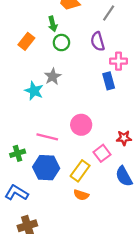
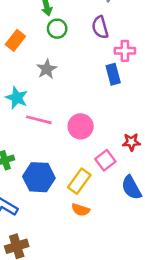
orange rectangle: (26, 41) -> (15, 40), moved
cyan star: (34, 91) -> (17, 98), moved
pink line: (47, 137) -> (39, 120), moved

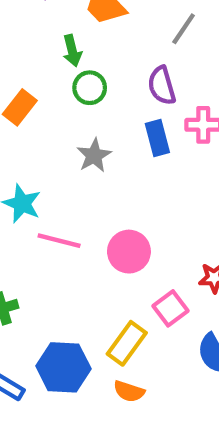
gray star: (47, 69) -> (94, 155), moved
blue rectangle: (113, 74) -> (157, 138), moved
blue hexagon: (39, 177) -> (63, 367), moved

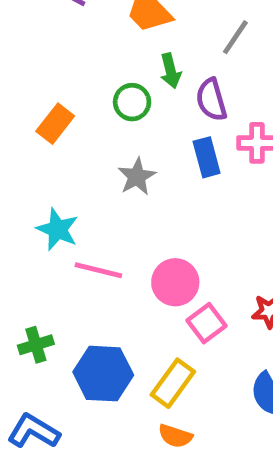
green arrow: (72, 51) -> (170, 71), moved
pink square: (170, 308) -> (207, 323), moved
blue hexagon: (63, 367) -> (103, 374), moved

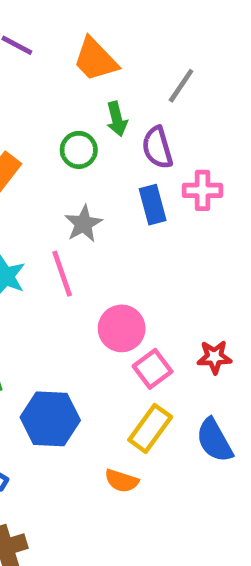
pink line: (98, 270) -> (62, 274), moved, turned 57
yellow rectangle: (173, 383) -> (150, 428), moved

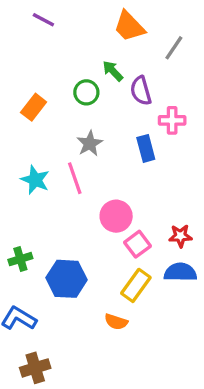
orange trapezoid: (95, 60) -> (129, 26), moved
gray line: (181, 86) -> (174, 48), moved
green arrow: (117, 119) -> (113, 71), turned 150
blue rectangle: (153, 205) -> (146, 148), moved
blue semicircle: (214, 440) -> (180, 272), moved, turned 120

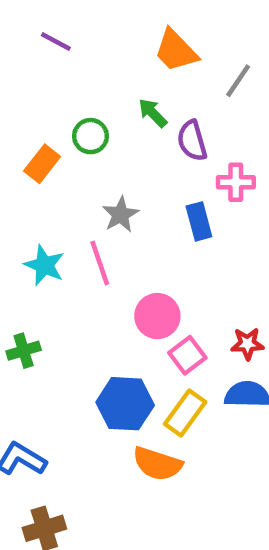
green circle: (86, 92) -> (90, 136), moved
green cross: (20, 259) -> (24, 351), moved
blue hexagon: (67, 279) -> (125, 404), moved
orange semicircle: (116, 322) -> (157, 464), size x1.5

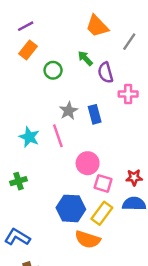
purple line: (56, 41) -> (26, 26), moved, turned -56
orange rectangle: (42, 164) -> (28, 50), moved
blue rectangle: (199, 221) -> (95, 114), moved
pink square: (187, 355) -> (103, 183), turned -36

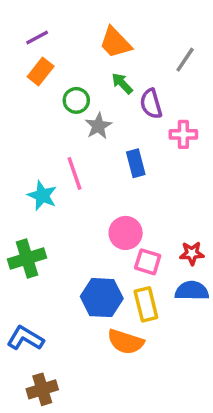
orange trapezoid: (97, 26) -> (115, 43), moved
gray star: (69, 111) -> (98, 126), moved
pink line: (58, 136) -> (75, 173), moved
green cross: (18, 181) -> (27, 258), size x1.5
yellow rectangle: (102, 213) -> (146, 304), turned -50

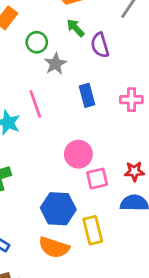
pink cross: (183, 134) -> (131, 100), moved
pink square: (148, 262) -> (97, 179), turned -30
yellow rectangle: (146, 304) -> (93, 230), moved
orange semicircle: (126, 342) -> (54, 247), moved

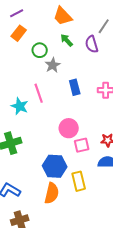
purple semicircle: (100, 45) -> (92, 44), moved
orange semicircle: (54, 247) -> (52, 193), turned -95

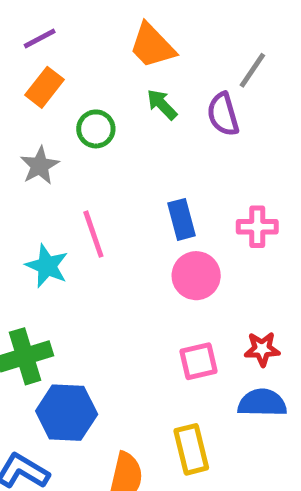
gray star: (53, 65) -> (40, 166), moved
pink circle: (69, 128) -> (196, 276), moved
blue hexagon: (55, 166) -> (67, 413), moved

